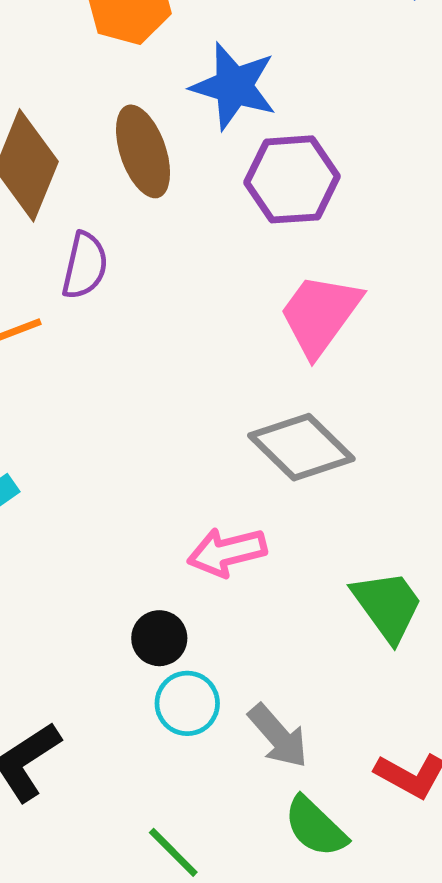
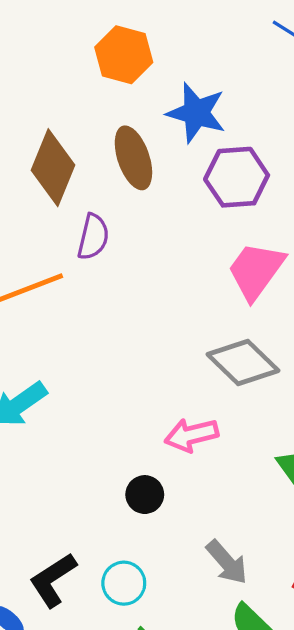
cyan circle: (187, 703) -> (124, 583), moved

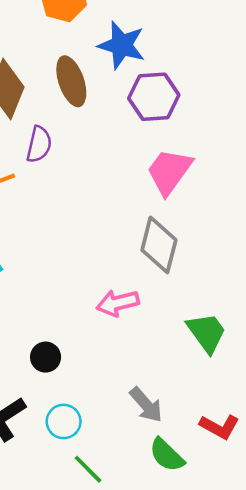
gray diamond: (243, 362) -> (159, 245), turned 60
black circle: (145, 495) -> (46, 357), moved

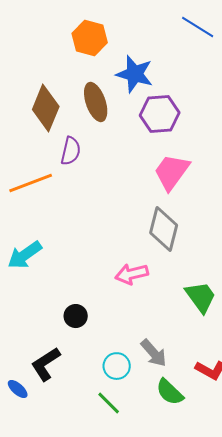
cyan circle: (64, 421) -> (117, 366), moved

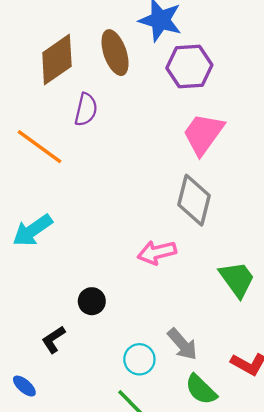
brown diamond: (46, 108) -> (57, 60), turned 33
orange line: (31, 183) -> (39, 147), turned 57
black L-shape: (46, 364) -> (53, 340), moved, size x0.7

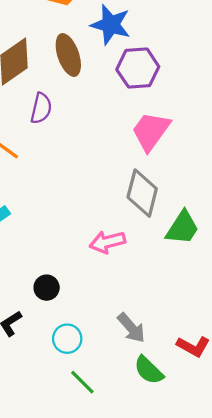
green trapezoid: (237, 279) -> (182, 228), moved, turned 69
cyan circle: (139, 359) -> (67, 339), moved

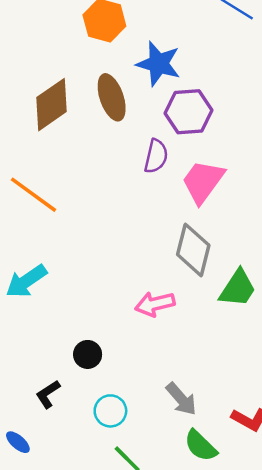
purple semicircle: (41, 108) -> (156, 156), moved

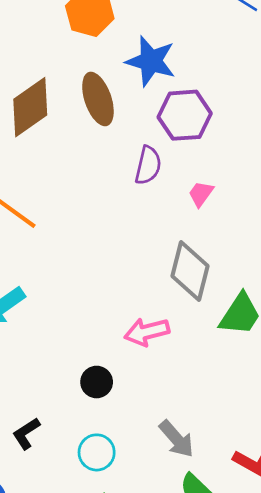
pink trapezoid: (203, 181) -> (201, 194), size x0.5
black circle: (88, 354) -> (97, 382), moved

